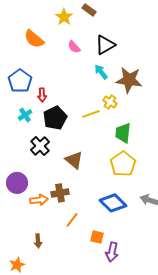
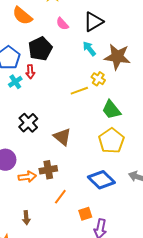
cyan cross: (25, 115) -> (15, 82), moved
black pentagon: (55, 118) -> (40, 49), moved
green trapezoid: (123, 133) -> (111, 110), turned -45
orange square: (97, 237) -> (85, 214), turned -32

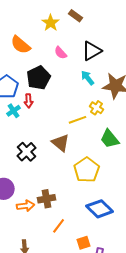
brown triangle: (62, 137) -> (61, 143), moved
yellow pentagon: (111, 141) -> (87, 170), moved

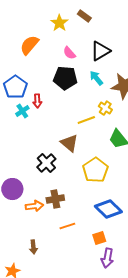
orange semicircle: (21, 45) -> (29, 45), turned 90
black pentagon: (39, 78) -> (65, 78), moved, turned 30
black cross: (27, 152) -> (46, 163), moved
orange line: (59, 226) -> (67, 226), turned 35
orange square: (84, 243) -> (99, 238), moved

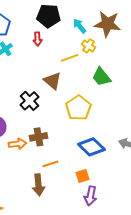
cyan arrow: (96, 78) -> (79, 26), moved
red arrow: (37, 101) -> (37, 39), moved
brown arrow: (33, 247) -> (38, 185), moved, size x1.5

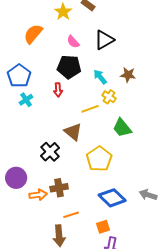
brown star: (107, 24) -> (128, 75), size x0.6

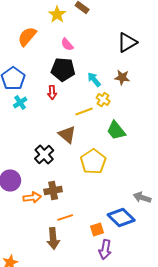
black triangle: (104, 40) -> (127, 42), moved
blue diamond: (112, 198) -> (121, 218), moved

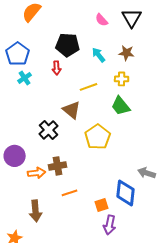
black triangle: (127, 42) -> (132, 18), turned -30
pink semicircle: (67, 44) -> (102, 20), moved
yellow cross: (103, 100) -> (122, 79), moved, turned -32
blue diamond: (121, 218) -> (126, 193), turned 52
brown arrow: (53, 238) -> (36, 211), moved

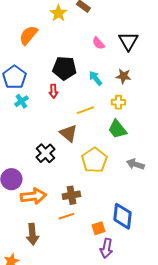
brown cross: (58, 166) -> (71, 195), moved
orange arrow: (37, 173) -> (33, 196), size x1.4
gray arrow: (147, 173) -> (135, 164), moved

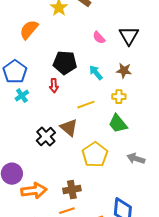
black cross: (45, 153) -> (46, 137), moved

